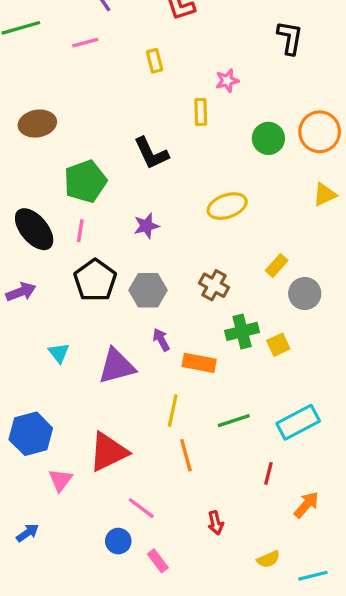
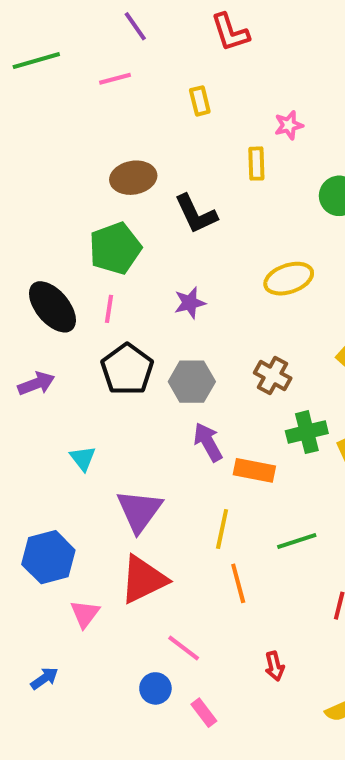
brown ellipse: (37, 124) -> (133, 178), moved
purple arrow: (161, 340) -> (208, 442), size x1.4
purple triangle: (117, 366) -> (139, 511), moved, turned -39

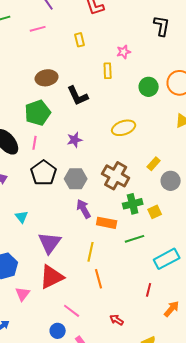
brown cross: (273, 375) -> (116, 176), size x1.5
green line: (297, 541) -> (135, 239), moved
red arrow: (275, 666) -> (117, 320), turned 136

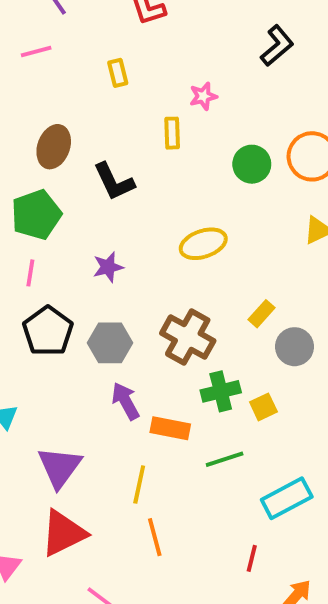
black L-shape: (162, 26) -> (277, 46), turned 40
brown ellipse: (47, 78) -> (54, 147), turned -60

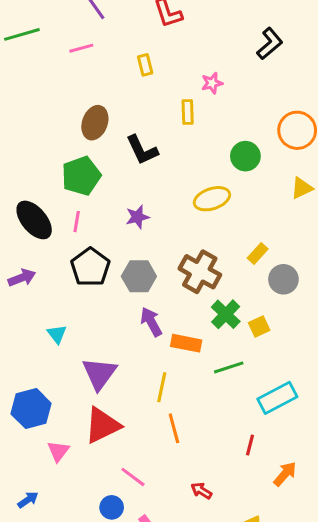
green circle: (252, 164) -> (245, 156), moved
green cross: (221, 391) -> (226, 314), turned -32

